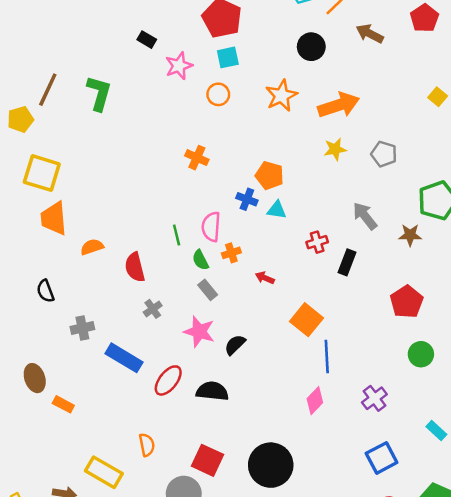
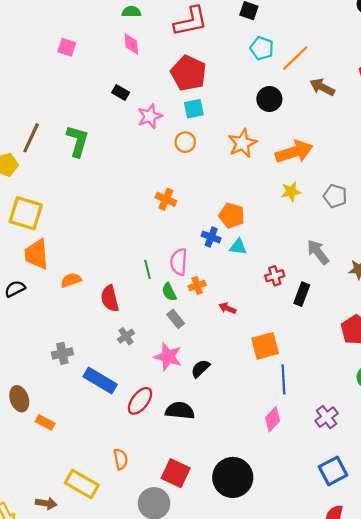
black semicircle: (45, 291) -> (15, 289), moved, turned 84
orange square: (306, 320) -> (265, 346), turned 36

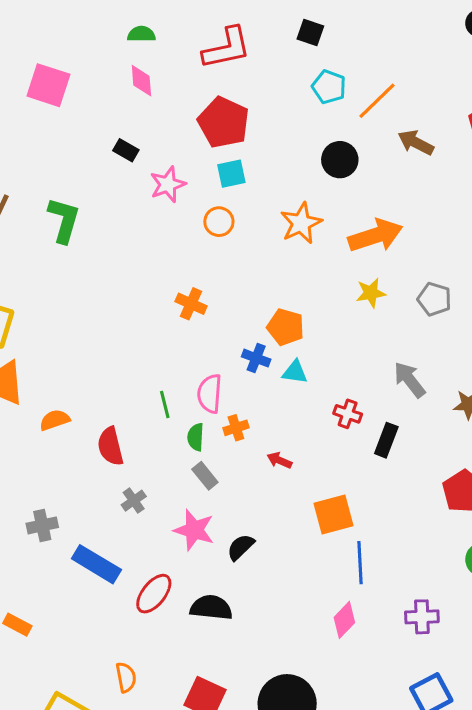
pink square: (67, 47) -> (48, 85), size x1.6
red cross: (275, 276) -> (348, 414), turned 36
green semicircle: (169, 292) -> (196, 437), turned 30
purple cross: (327, 417) -> (422, 617), turned 35

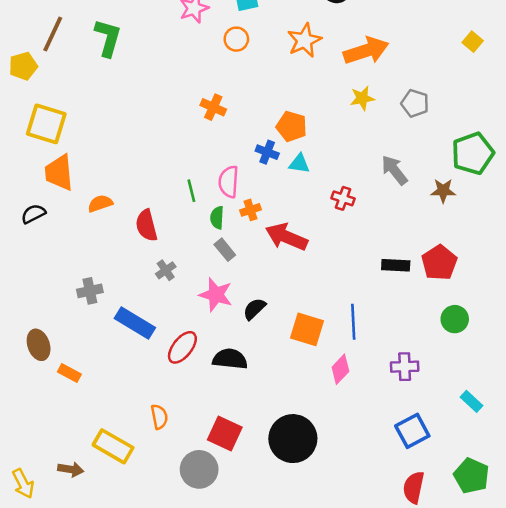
black rectangle: (386, 440) -> (396, 265), moved, turned 72
red arrow: (279, 460) -> (286, 237), size x2.0
orange square: (334, 515) -> (307, 329), moved, turned 32

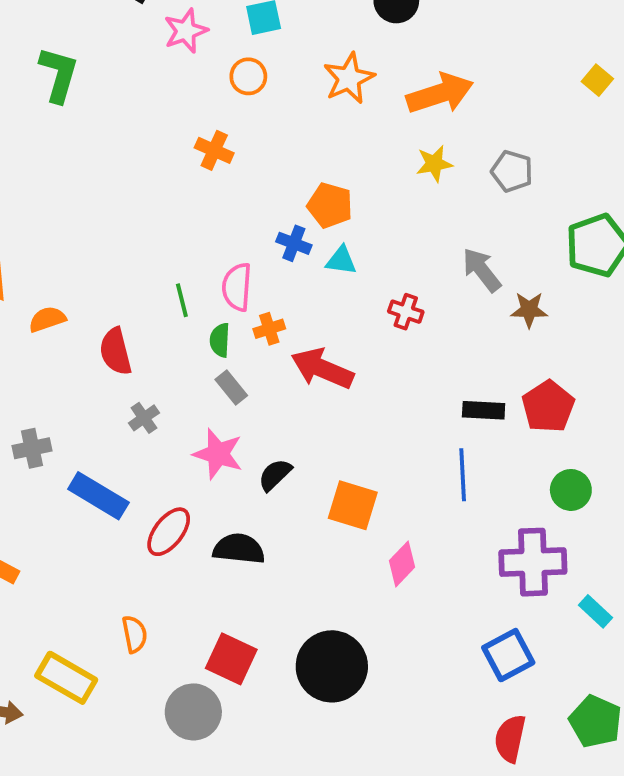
orange cross: (213, 107) -> (214, 150), moved
brown star: (443, 191) -> (529, 310), moved
blue line: (353, 322) -> (463, 475), moved
purple cross: (405, 367) -> (533, 562), moved, size x1.6

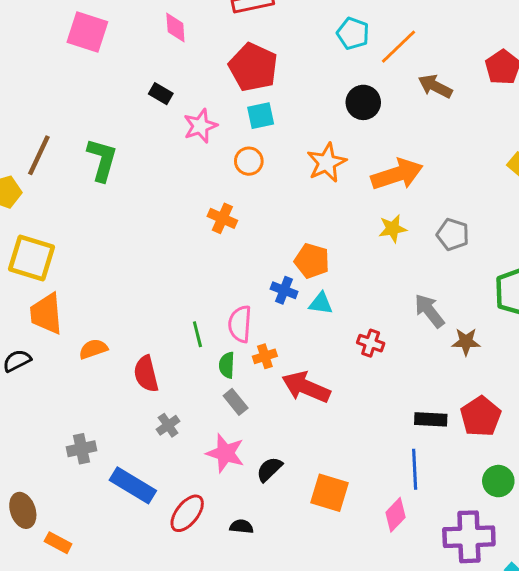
black semicircle: (239, 549) -> (241, 527), size x0.6
pink diamond: (402, 564) -> (396, 515), moved

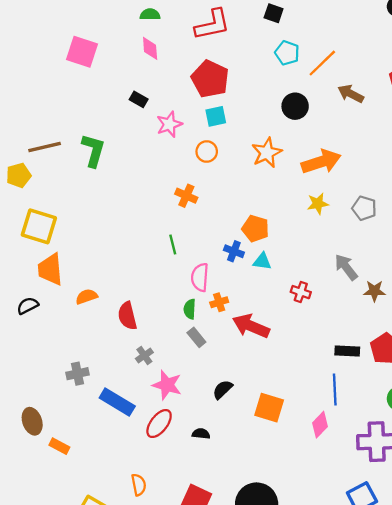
brown line: (39, 155) -> (45, 147), turned 52
green line: (197, 334) -> (173, 244), moved
pink star: (225, 453) -> (167, 385), moved

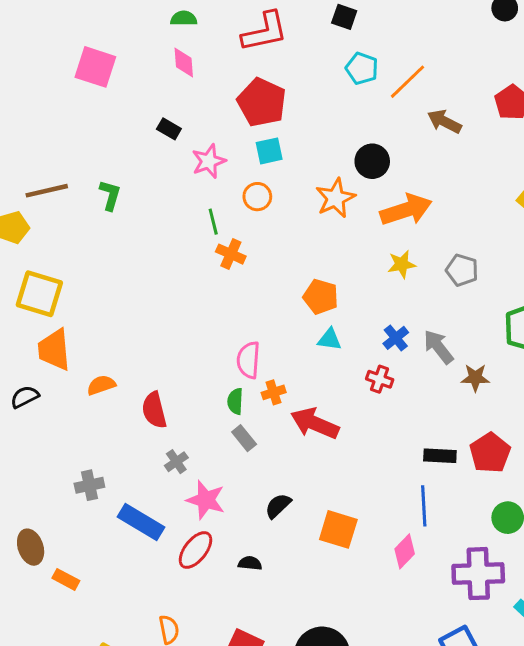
black circle: (295, 106) -> (372, 161), moved
green L-shape: (93, 150) -> (110, 195), size x0.7
green line: (173, 244) -> (213, 222), moved
blue cross: (234, 251) -> (396, 338), moved, turned 30

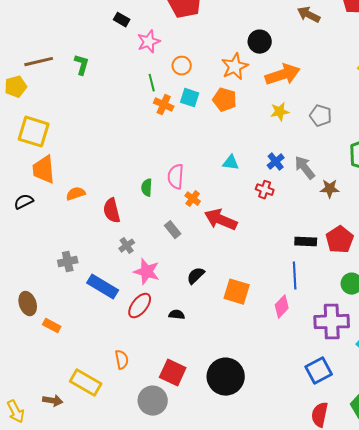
cyan square: (269, 151) -> (190, 98), moved, turned 30
orange pentagon: (321, 297) -> (225, 100), moved
orange cross: (274, 392) -> (193, 199), turned -35
green semicircle: (235, 401) -> (147, 188), moved

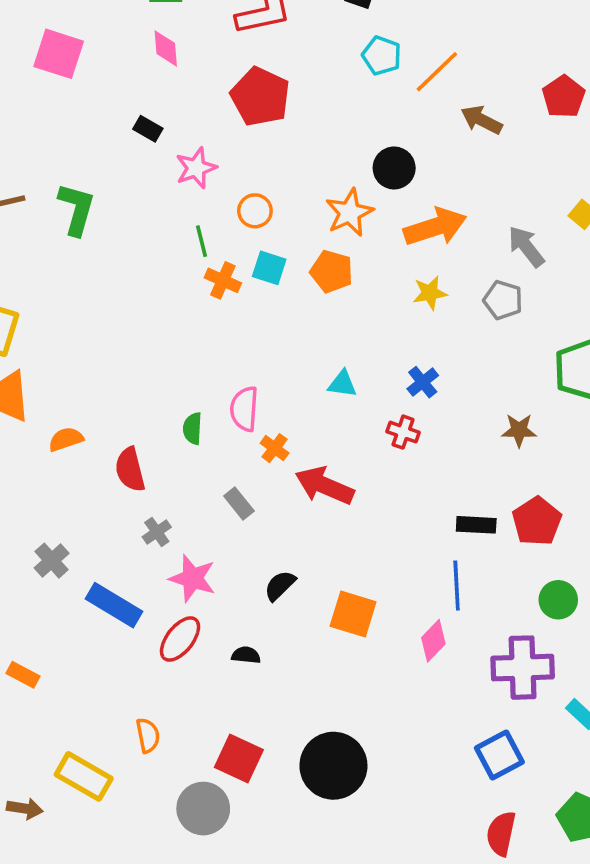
green L-shape: (82, 65) -> (77, 209), size x1.4
gray arrow: (305, 168) -> (526, 246), moved
gray cross: (68, 262) -> (52, 561), turned -30

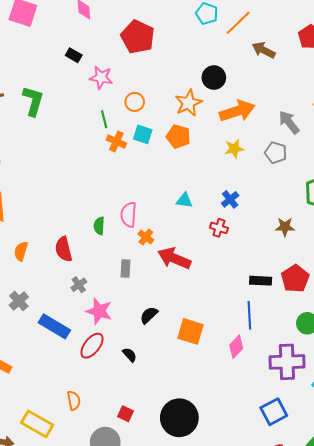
pink star: (196, 168) -> (101, 78), turned 30
orange semicircle: (66, 439) -> (21, 251), moved, turned -54
gray rectangle: (239, 503) -> (125, 268), turned 42
black semicircle: (246, 655) -> (130, 355), turned 42
red square: (239, 759) -> (125, 414), size x0.6

